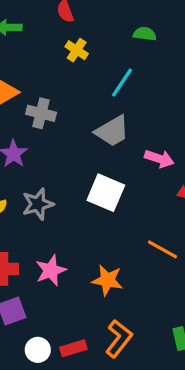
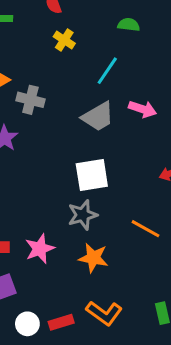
pink arrow: (159, 159) -> (142, 109), moved
white square: (106, 193) -> (92, 175), turned -32
gray star: (38, 204) -> (83, 215), moved
orange L-shape: (119, 339) -> (104, 313), turned 88

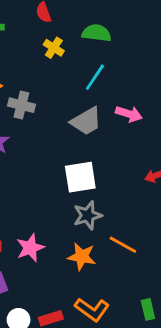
green semicircle: (129, 25) -> (96, 33), moved, size x1.4
gray star: (83, 215) -> (88, 215), moved
orange line: (146, 229) -> (123, 245), moved

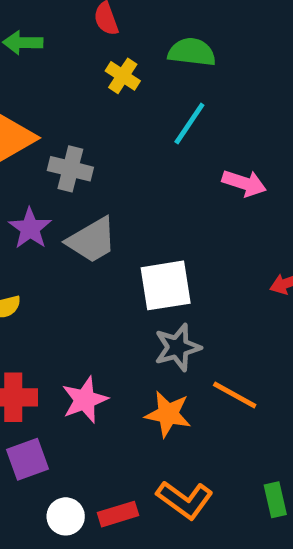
gray trapezoid: (86, 121) -> (92, 240), moved

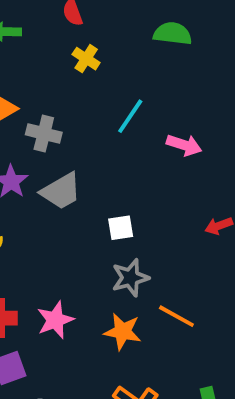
green semicircle: (192, 52) -> (173, 34), moved
cyan line: (189, 124) -> (130, 116), moved
white square: (166, 285) -> (121, 228), size x0.6

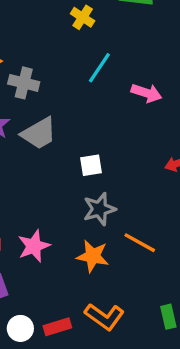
yellow cross: (86, 59) -> (83, 17), moved

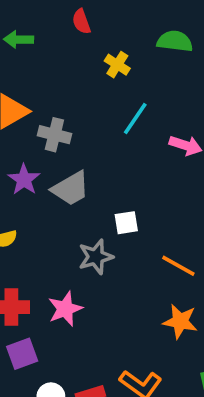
gray star: (99, 209) -> (96, 257), moved
orange line: (140, 243) -> (178, 266), moved
orange star: (93, 256) -> (180, 321), moved

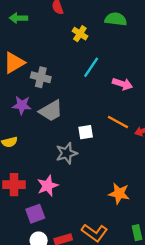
purple star: (24, 180) -> (22, 105), turned -30
orange line: (178, 266) -> (118, 122), moved
purple square: (22, 354) -> (35, 214), moved

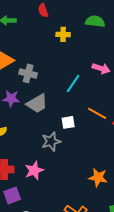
yellow cross: (80, 34) -> (63, 34), turned -32
cyan line: (91, 67) -> (73, 83), moved
pink arrow: (122, 84) -> (101, 68), moved
purple square: (35, 214) -> (12, 195), moved

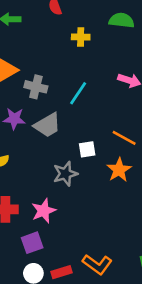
cyan line: (73, 83) -> (78, 93), moved
orange star: (98, 177) -> (119, 170), moved, turned 30
purple square: (12, 195) -> (32, 243), moved

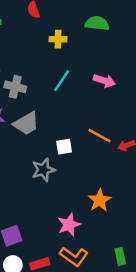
cyan line: (78, 93) -> (62, 81), moved
orange star: (119, 170) -> (99, 200), moved
pink star: (44, 211) -> (69, 225), moved

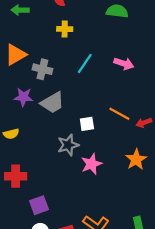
yellow cross: (58, 39) -> (65, 29), moved
orange star: (99, 200) -> (136, 159), moved
pink star: (69, 225) -> (91, 164), moved

